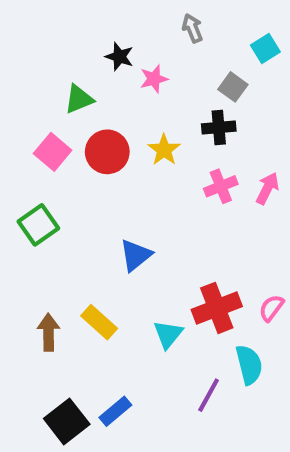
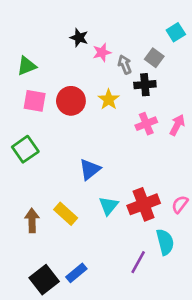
gray arrow: (192, 28) -> (125, 65), moved
green triangle: (79, 99) -> (27, 66), moved
pink square: (53, 152) -> (35, 101), turned -30
cyan triangle: (168, 334) -> (109, 206), moved

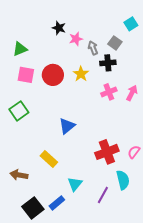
cyan triangle: (109, 206) -> (75, 184), moved
brown arrow: (32, 220) -> (19, 175), moved, turned -78

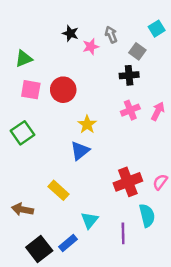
gray arrow: (93, 48) -> (111, 35), moved
yellow star: (81, 74) -> (87, 124), moved
purple line: (103, 195) -> (123, 233), turned -30

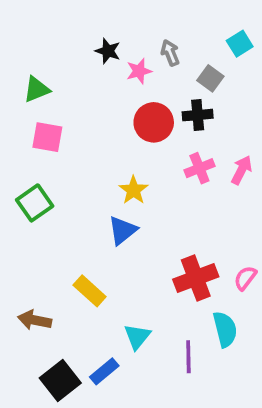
red circle: (63, 90) -> (154, 122), moved

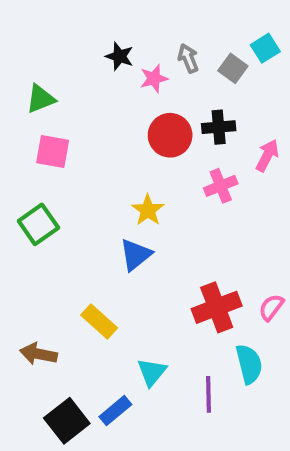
gray square: (210, 78) -> (233, 68), moved
pink arrow: (242, 170) -> (267, 155), moved

